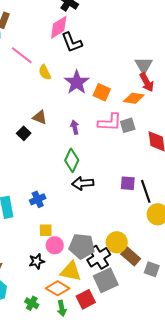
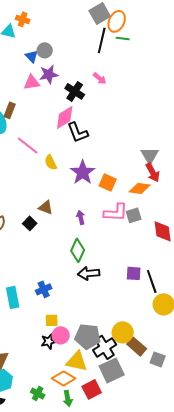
black star: (37, 261) -> (49, 341), moved

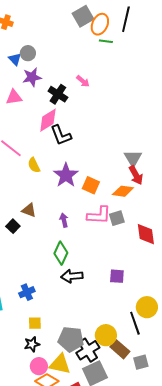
black line: (102, 40) -> (126, 19), moved
pink triangle: (32, 82) -> (14, 97), moved
black line: (152, 281) -> (135, 323), moved
pink circle: (61, 335) -> (39, 366), moved
gray square: (158, 359) -> (141, 362), turned -35

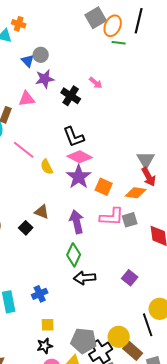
pink diamond: (48, 120) -> (80, 157), moved, turned 60
purple arrow: (64, 220) -> (77, 222), size x1.6
purple square: (117, 276) -> (130, 278), turned 35

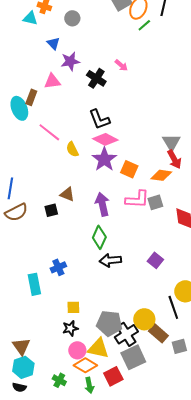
green line: (119, 43) -> (144, 25), turned -48
gray circle: (41, 55) -> (72, 18), moved
black square: (26, 228) -> (51, 210), turned 32
blue cross: (40, 294) -> (58, 267), moved

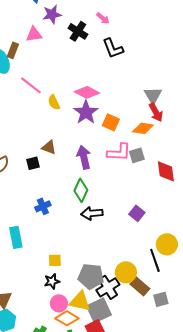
black L-shape: (99, 119) -> (113, 48), moved
blue cross: (58, 267) -> (43, 206), moved
gray square: (133, 357) -> (99, 310), moved

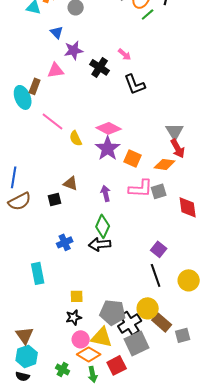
purple arrow: (84, 157) -> (106, 193), size x0.7
black arrow: (92, 213) -> (100, 244), moved
black line: (155, 260) -> (156, 275), moved
gray square: (99, 310) -> (137, 343), moved

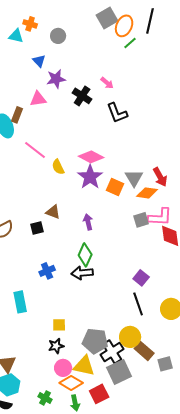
gray triangle: (175, 131) -> (134, 178), moved
pink L-shape: (141, 188) -> (160, 217), moved

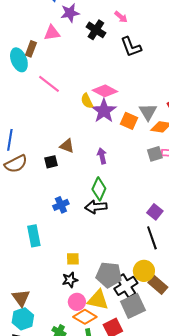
yellow semicircle: (58, 167) -> (87, 101), moved

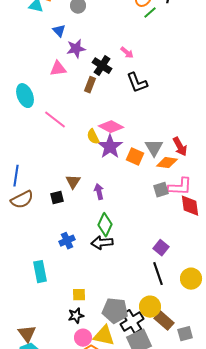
brown rectangle: (31, 49) -> (90, 85), moved
brown triangle: (67, 146) -> (73, 182), turned 42
purple arrow: (102, 156) -> (99, 192), moved

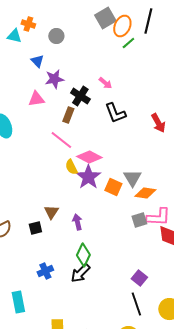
pink line: (55, 120) -> (61, 140), moved
red arrow: (180, 147) -> (158, 123), moved
black arrow: (102, 243) -> (80, 273), turned -40

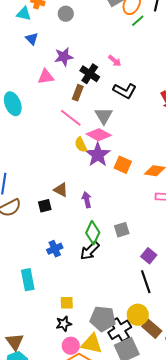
blue triangle: (37, 61) -> (32, 39), moved
black L-shape: (115, 113) -> (125, 91), turned -40
gray triangle: (132, 178) -> (104, 116), moved
brown triangle: (51, 212) -> (61, 190), turned -35
gray square: (139, 220) -> (122, 230), moved

